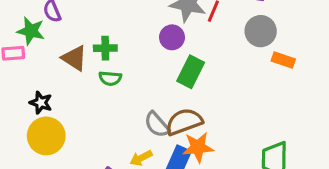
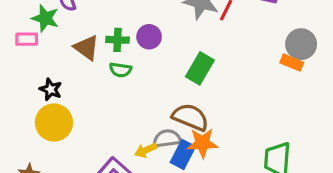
gray circle: (261, 31) -> (301, 44), moved
purple circle: (172, 37) -> (149, 37), moved
brown semicircle: (184, 122) -> (190, 117), turned 39
gray semicircle: (157, 125) -> (167, 139), moved, turned 120

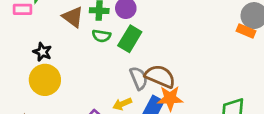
green rectangle: (200, 68) -> (130, 39), moved
gray semicircle: (167, 139) -> (139, 78), moved, turned 75

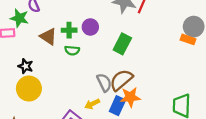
green rectangle: (130, 39) -> (122, 44), moved
brown semicircle: (160, 76) -> (121, 80), turned -60

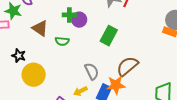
green cross: (69, 30) -> (69, 15), moved
brown semicircle: (121, 80) -> (127, 66), moved
yellow circle: (29, 89) -> (34, 75), moved

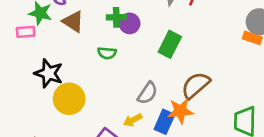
brown triangle: (40, 28) -> (73, 22), moved
black star: (19, 56) -> (49, 73), size x1.5
gray semicircle: (92, 71) -> (148, 93), turned 60

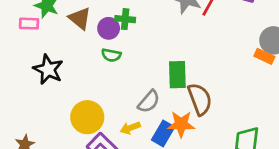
purple circle: (130, 23) -> (109, 28), moved
green rectangle: (170, 44) -> (177, 75), moved, turned -35
brown semicircle: (196, 85) -> (200, 99), turned 104
yellow circle: (69, 99) -> (87, 117), moved

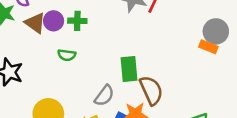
purple circle: (109, 28) -> (54, 21), moved

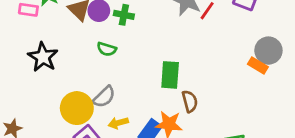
brown semicircle: (151, 90) -> (190, 101), size x0.7
gray semicircle: (104, 96) -> (104, 97), moved

